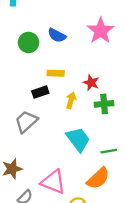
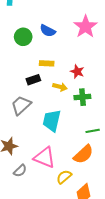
yellow arrow: (71, 100) -> (60, 87), turned 88
green cross: (104, 104) -> (82, 97), moved
cyan trapezoid: (78, 139) -> (52, 121), moved, turned -130

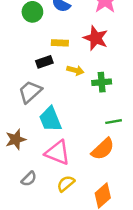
red star: (77, 72) -> (96, 38), moved, size x1.5
cyan trapezoid: (52, 121) -> (50, 119), moved, turned -35
gray semicircle: (20, 171) -> (29, 179), moved
yellow semicircle: (64, 177) -> (66, 184), moved

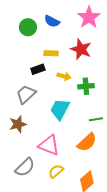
cyan trapezoid: (50, 119) -> (60, 109), moved, turned 50
brown star: (16, 139) -> (18, 124), moved
gray semicircle: (29, 179) -> (25, 167), size x1.5

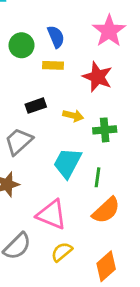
blue semicircle: (52, 21) -> (56, 37), turned -140
yellow rectangle: (51, 53) -> (53, 65), moved
green line: (96, 119) -> (98, 177), moved, turned -72

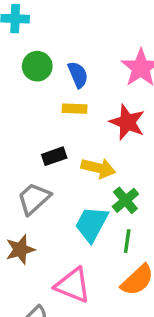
green circle: (21, 45) -> (37, 66), moved
yellow arrow: (73, 116) -> (98, 168), size x1.4
green cross: (105, 130) -> (125, 200), moved, turned -35

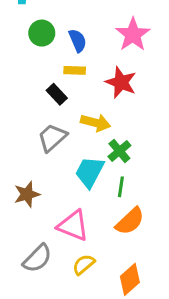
black rectangle: (54, 156) -> (57, 94), moved, turned 66
gray trapezoid: (34, 199) -> (52, 138), moved

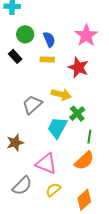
black rectangle: (57, 94) -> (15, 56), moved
green line: (121, 187) -> (89, 137), moved

